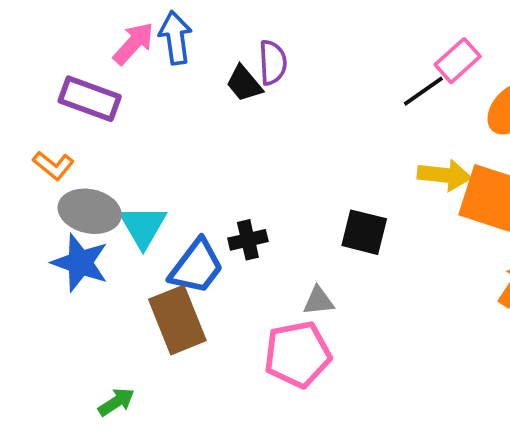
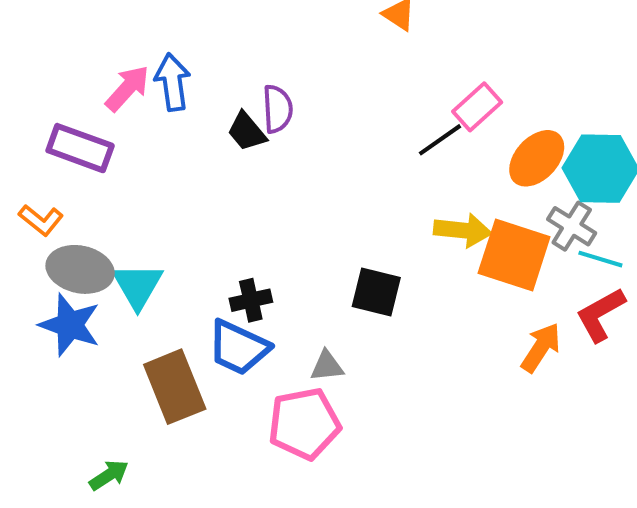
blue trapezoid: (196, 267) -> (238, 348), moved, turned 78

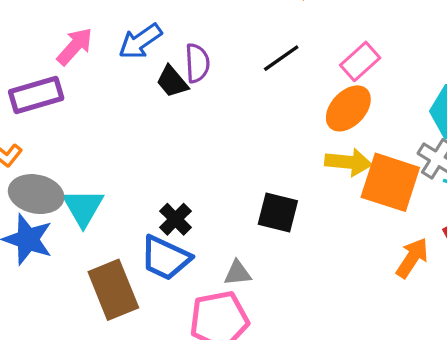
blue arrow: (173, 82) -> (140, 41), moved, turned -117
black line: (440, 140) -> (281, 58), moved
purple rectangle: (80, 148) -> (36, 95), turned -36
orange ellipse: (537, 158) -> (348, 108), moved
black cross: (251, 300) -> (175, 219), turned -32

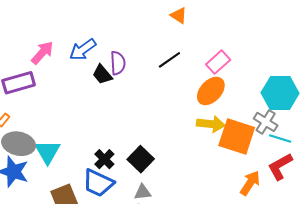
black square: (278, 213) -> (141, 159), moved, turned 30

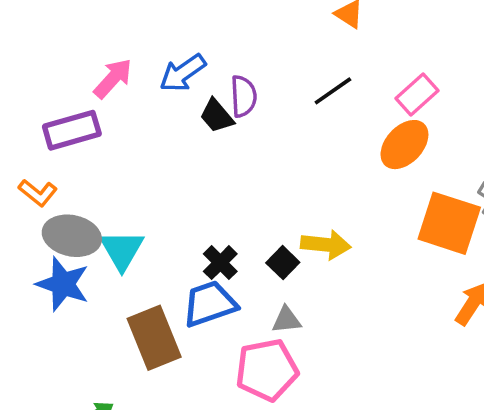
yellow arrow: (211, 124) -> (326, 245), moved
black square: (141, 159) -> (283, 263), size x0.7
blue trapezoid: (98, 183) -> (210, 304), turned 136

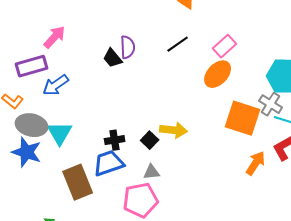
blue arrow: (183, 73) -> (56, 85), moved
black cross: (220, 263) -> (115, 140), turned 36

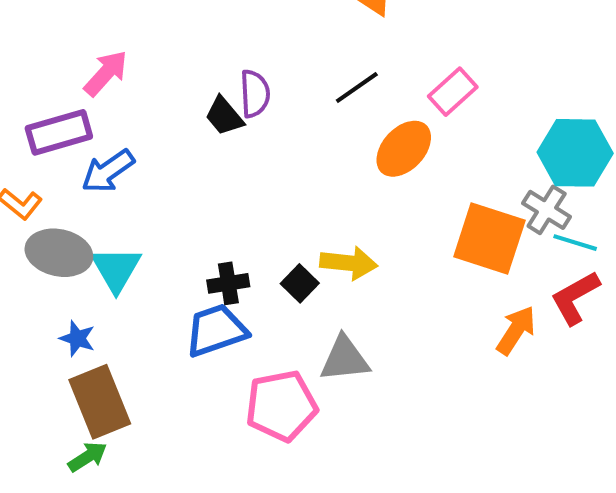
orange ellipse: (218, 74) -> (404, 149), moved
blue star: (27, 152) -> (77, 338), moved, size x0.6
gray triangle: (152, 172) -> (345, 359), moved, size x1.5
brown rectangle: (78, 182) -> (100, 402), moved

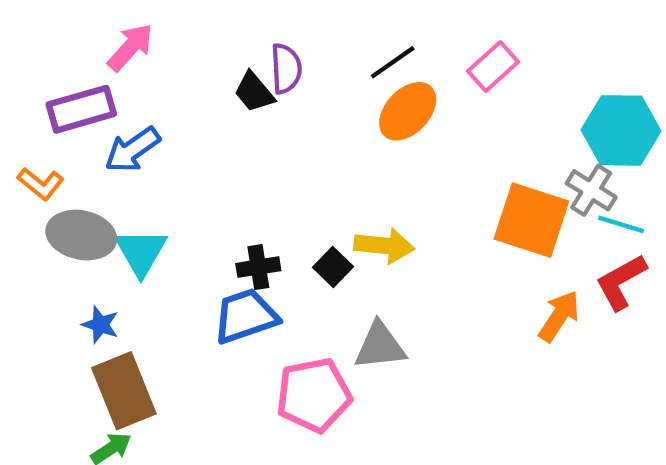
orange ellipse: (404, 149) -> (408, 111), moved

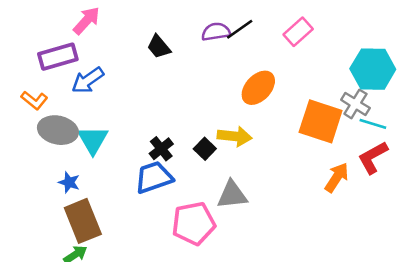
purple semicircle: (286, 69) -> (216, 32), moved, turned -96
orange ellipse: (408, 111) -> (258, 88), moved
black cross: (258, 267) -> (161, 149), turned -30

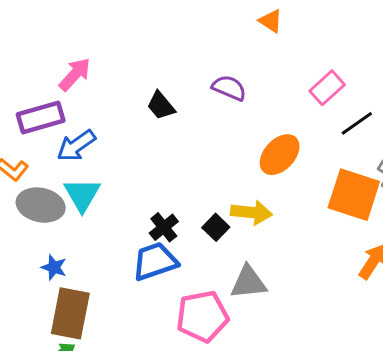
black line: (240, 29) -> (357, 123), moved
purple semicircle: (216, 32) -> (229, 88), turned 32
cyan triangle: (93, 140) -> (82, 195), moved
brown rectangle: (83, 221) -> (70, 313), turned 33

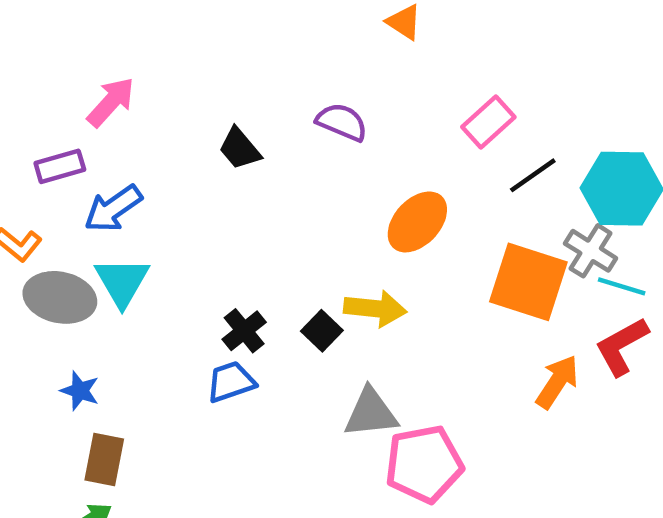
purple rectangle: (41, 117) -> (60, 166), size x0.7
blue trapezoid: (155, 261) -> (231, 382), size x0.7
brown rectangle: (70, 313) -> (104, 460), size x0.7
pink pentagon: (202, 316) -> (424, 464), moved

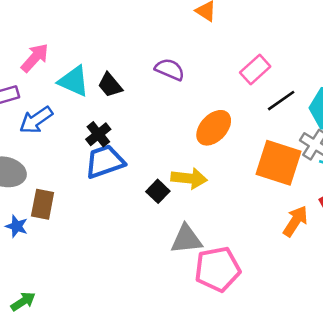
cyan triangle: (122, 282) -> (74, 81), moved, turned -36
black cross: (244, 331) -> (98, 134), moved
blue trapezoid: (231, 382) -> (105, 161), moved, size x1.4
brown rectangle: (104, 460) -> (43, 204), moved

